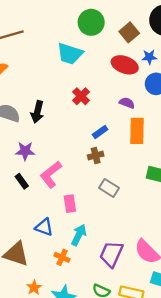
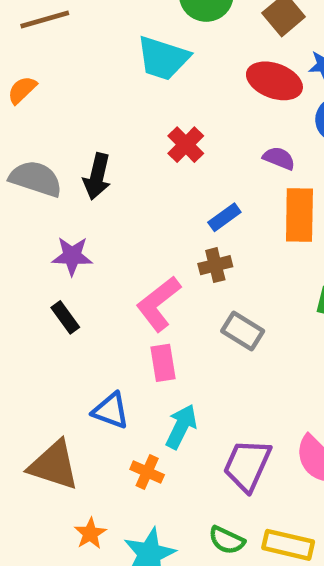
pink L-shape: (51, 175) -> (158, 304), moved

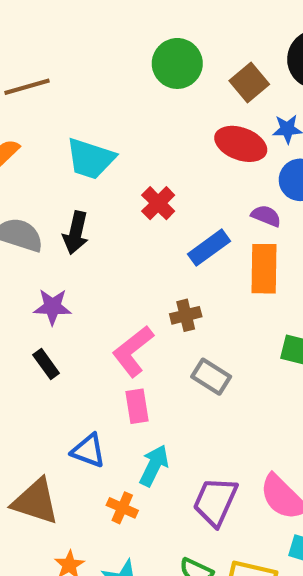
cyan trapezoid: (163, 58) -> (90, 159), moved
purple semicircle: (279, 158) -> (266, 216), moved
blue rectangle: (224, 217) -> (209, 248), moved, size x1.4

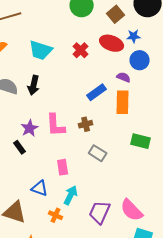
red cross: (158, 203) -> (81, 50), moved
purple star: (52, 307) -> (30, 128), moved, turned -30
pink L-shape: (133, 351) -> (56, 125), moved, turned -55

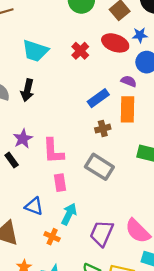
brown cross: (86, 124) -> (103, 129), moved
pink L-shape: (56, 125) -> (53, 151), moved
gray rectangle: (98, 153) -> (99, 167), size x1.4

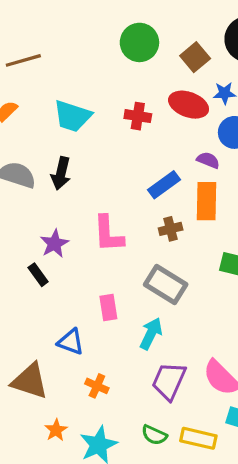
red cross: (80, 51) -> (138, 116), turned -36
pink L-shape: (53, 151) -> (108, 234), moved
cyan arrow: (69, 214) -> (151, 334), moved

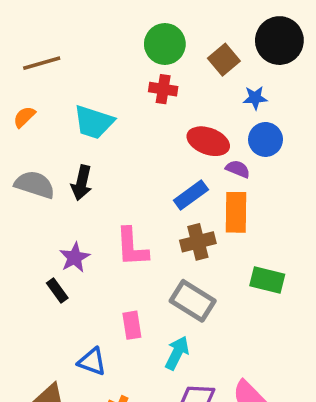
red ellipse: (189, 105) -> (208, 141), moved
red cross: (138, 116) -> (163, 89), moved
brown cross: (171, 229) -> (198, 242), size x1.4

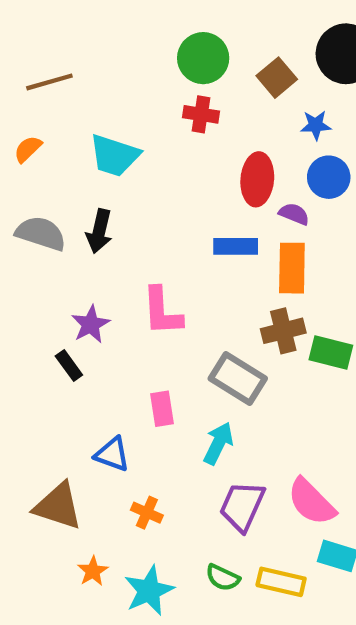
red ellipse: (208, 141) -> (257, 179), turned 75
blue rectangle: (191, 195) -> (236, 246), turned 36
brown cross: (198, 242) -> (283, 331), moved

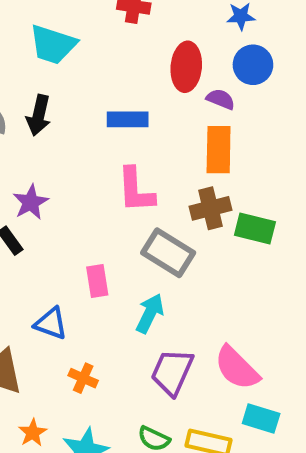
blue rectangle: (236, 246) -> (128, 119), moved
pink L-shape: (162, 311) -> (136, 190), moved

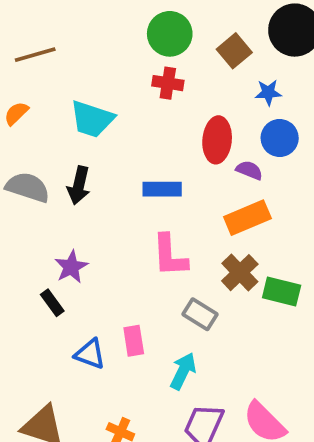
orange rectangle: (219, 150) -> (247, 218), turned 66
brown cross: (211, 208) -> (240, 273), turned -30
gray rectangle: (168, 253) -> (200, 314), size x0.7
blue triangle: (51, 324) -> (90, 354), moved

